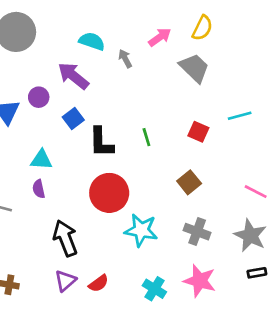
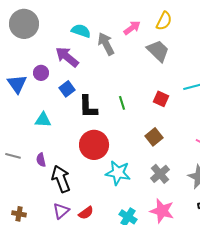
gray arrow: (125, 59) -> (106, 44), size x1.6
purple semicircle: (39, 189) -> (41, 160), moved
gray cross: (197, 232) -> (160, 174), turned 30

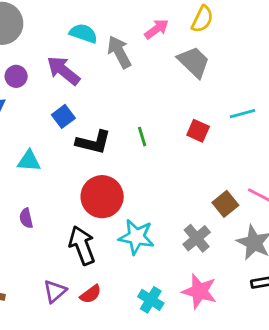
purple circle: (41, 73) -> (16, 76), moved
black L-shape: (88, 107) -> (93, 142), turned -75
brown square: (154, 137) -> (225, 204), moved
black arrow: (61, 179) -> (82, 245), moved

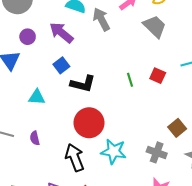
green line: (142, 137) -> (130, 80), moved
gray cross: (197, 238) -> (157, 152), turned -30

